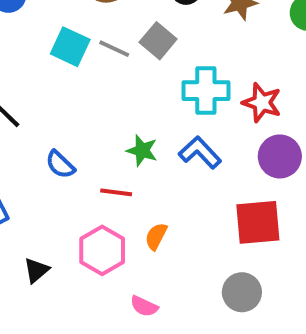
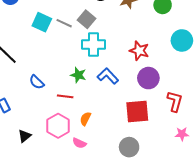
cyan cross: (206, 91) -> (94, 45), moved
pink semicircle: (144, 306) -> (79, 143), moved

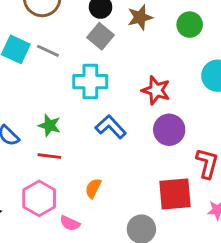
gray square: (86, 19) -> (101, 36), moved
green star: (78, 75) -> (49, 125), moved
red square: (137, 112) -> (175, 194), moved
orange semicircle: (85, 119) -> (93, 188), moved

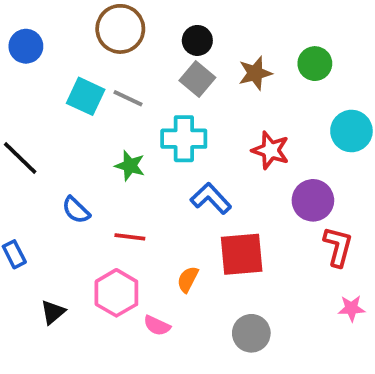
brown star: (140, 17) -> (255, 73), moved
green star: (49, 125) -> (130, 166), moved
purple circle: (169, 130) -> (313, 200), moved
red square: (175, 194) -> (242, 254), moved

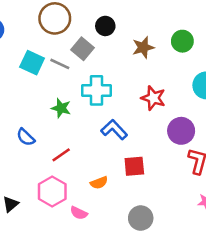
gray square: (197, 79) -> (83, 49), moved
red line: (130, 237) -> (61, 155), turned -42
red square: (242, 254) -> (134, 166), size x0.7
orange semicircle: (188, 279) -> (99, 183), turned -138

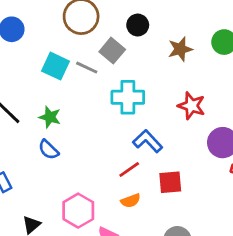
green star: (61, 108) -> (50, 117), moved
red line: (61, 155) -> (129, 169), moved

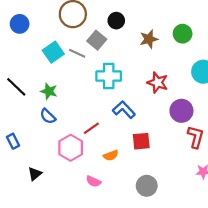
cyan square: (56, 66) -> (53, 52), turned 30
red line: (129, 169) -> (91, 128), moved
pink hexagon: (78, 211) -> (71, 148), moved

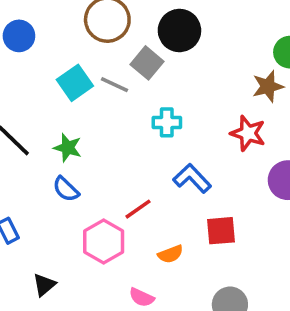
black circle: (116, 21) -> (179, 30), size x1.5
brown star: (149, 39) -> (268, 86), moved
cyan cross: (109, 76) -> (167, 122), size x0.7

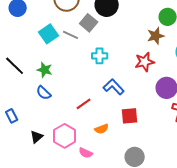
red star: (248, 133) -> (145, 62), turned -30
pink hexagon: (104, 241) -> (65, 136), moved
black triangle: (44, 285) -> (37, 137), moved

